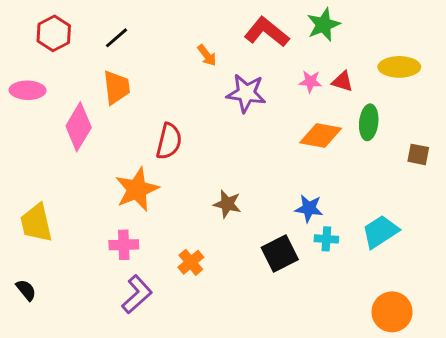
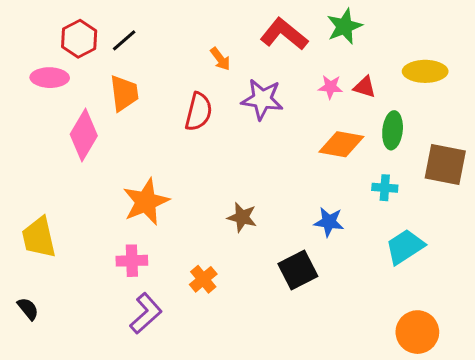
red hexagon: (54, 33) -> (79, 39), moved
pink ellipse: (28, 90) -> (50, 78), moved
red semicircle: (169, 141) -> (199, 112), moved
brown square: (418, 154) -> (445, 164), size x1.8
cyan cross: (326, 239) -> (385, 188), moved

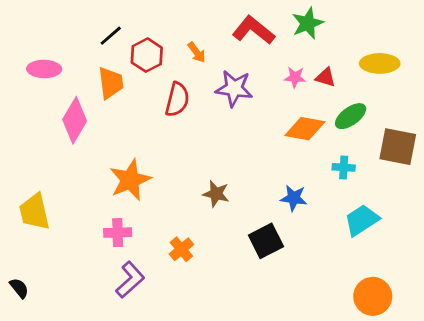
red hexagon: (79, 39) -> (147, 55), moved
green ellipse: (393, 130) -> (351, 116), turned 48
black semicircle: (28, 309) -> (19, 288), moved

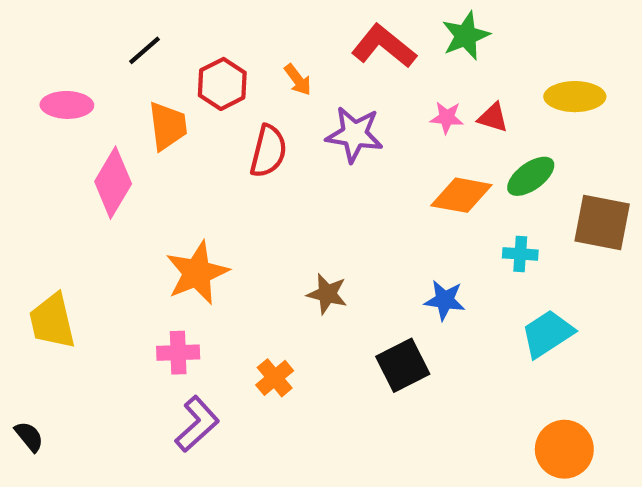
black line: (111, 36) -> (145, 50), moved

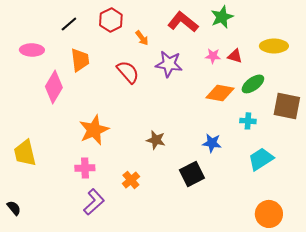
red hexagon: (222, 84) -> (111, 20), moved
red semicircle: (268, 151) -> (128, 72), turned -55

